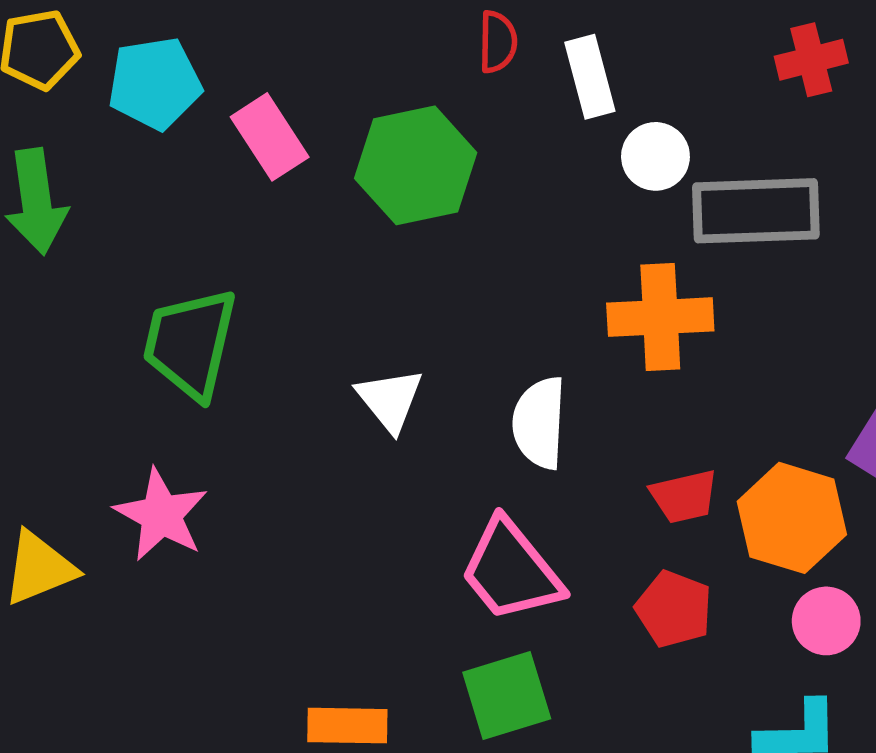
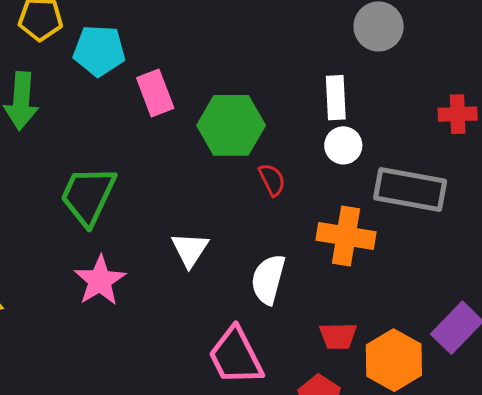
red semicircle: (498, 42) -> (272, 180), moved, turned -40
white circle: (655, 156) -> (343, 145), moved
pink star: (161, 515) -> (100, 281), moved

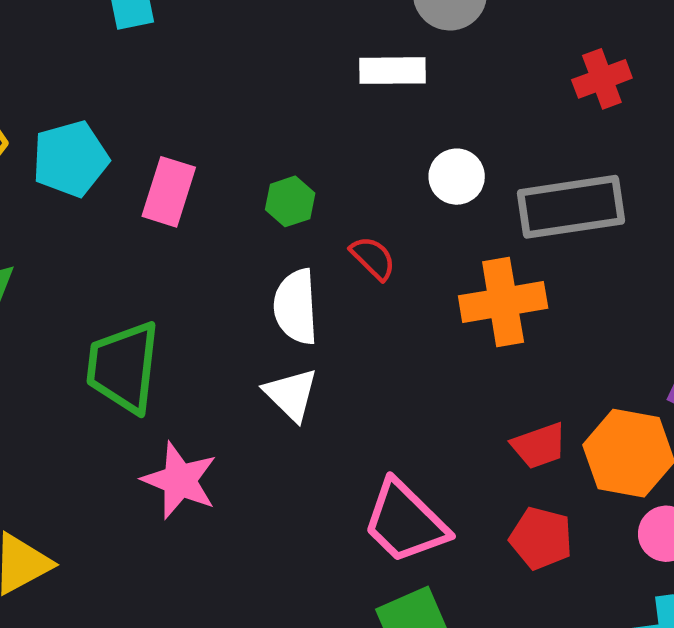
pink rectangle: (155, 93) -> (169, 192), turned 57
white rectangle: (336, 98) -> (392, 71), moved, turned -69
green hexagon: (231, 125) -> (290, 201), size x0.5
white semicircle: (268, 279) -> (296, 307), moved

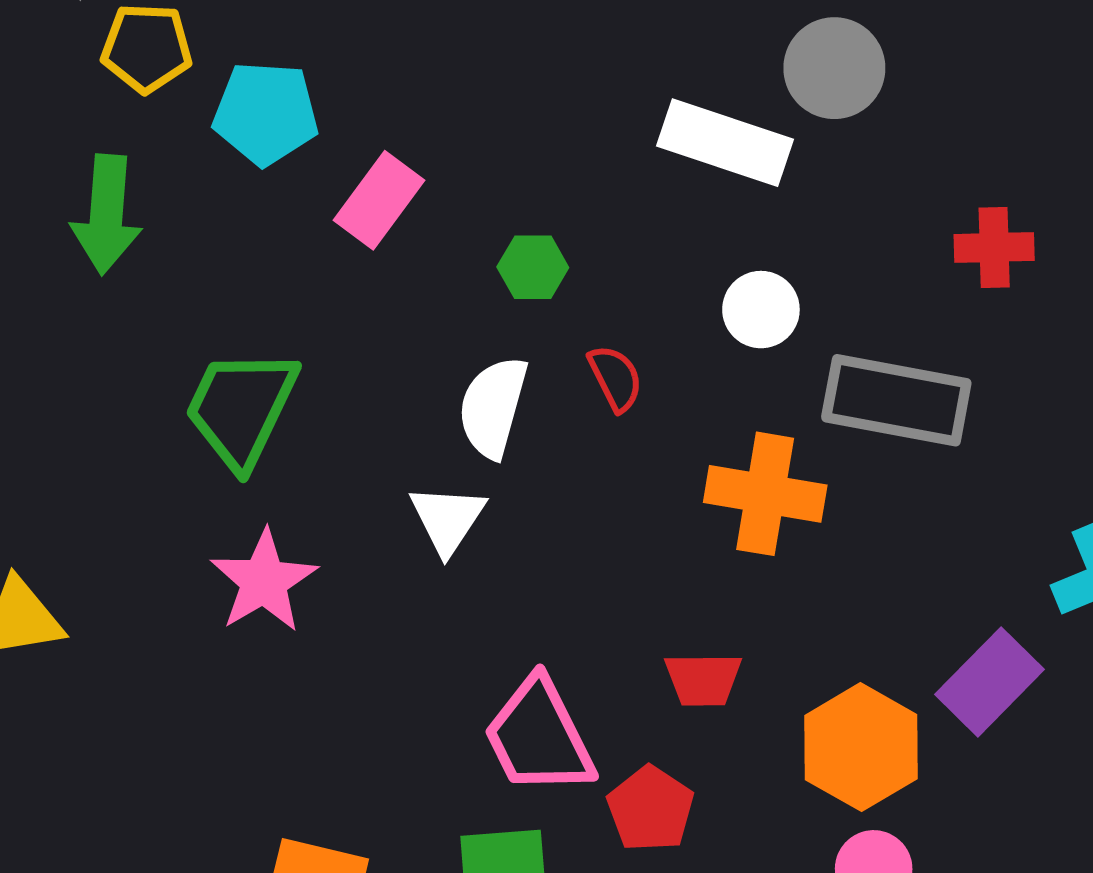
white rectangle: (392, 71) -> (725, 143), size x1.4
red trapezoid: (539, 446) -> (703, 679), moved
red pentagon: (541, 538) -> (651, 809), moved

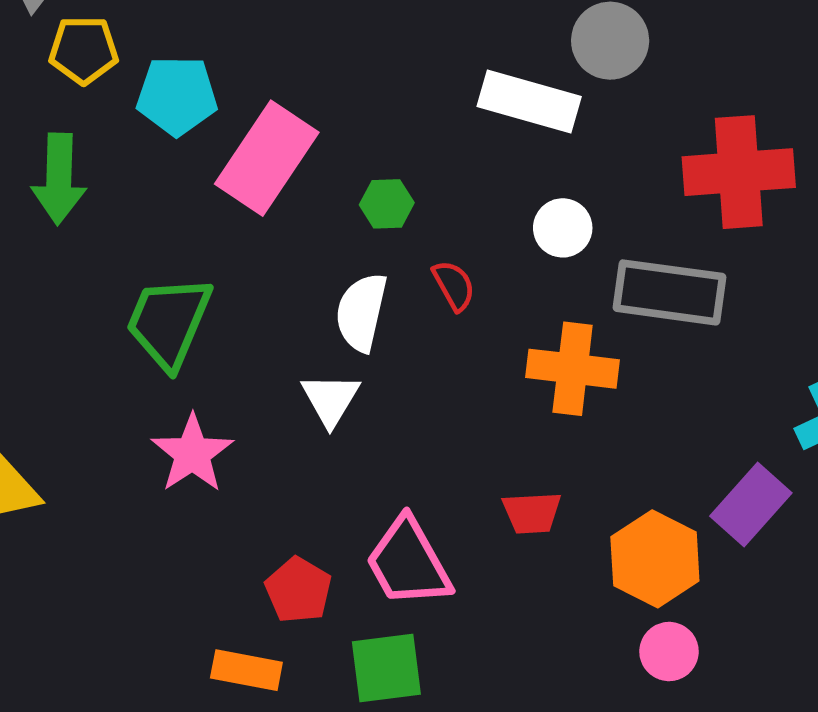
pink rectangle: (379, 200) -> (267, 158), size x1.5
red cross: (994, 247) -> (739, 172), size x1.8
red pentagon: (651, 809) -> (298, 590), moved

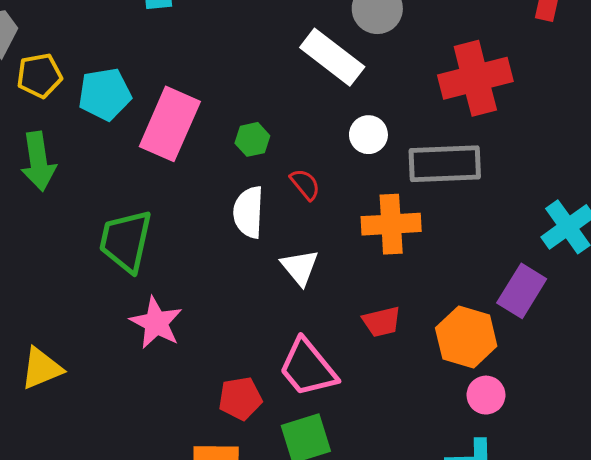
white rectangle: (529, 102) -> (332, 57), turned 32
white triangle: (330, 399) -> (300, 267), moved
red pentagon: (298, 590) -> (240, 398), turned -30

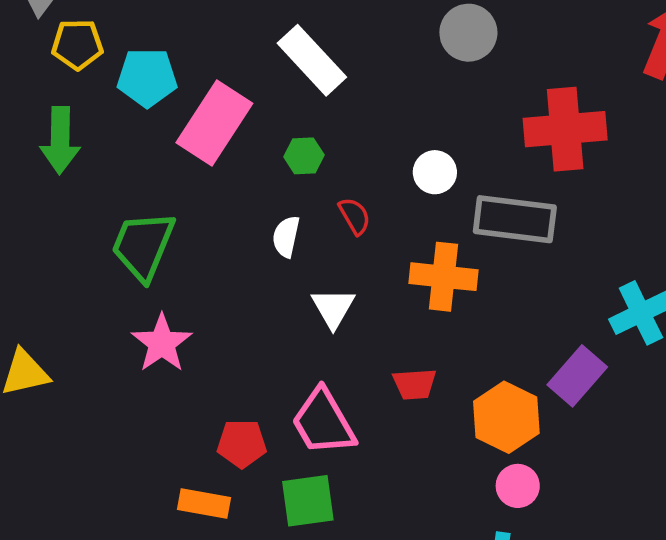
white rectangle: (332, 57) -> (312, 60), moved
white semicircle: (249, 212) -> (286, 237), size x0.7

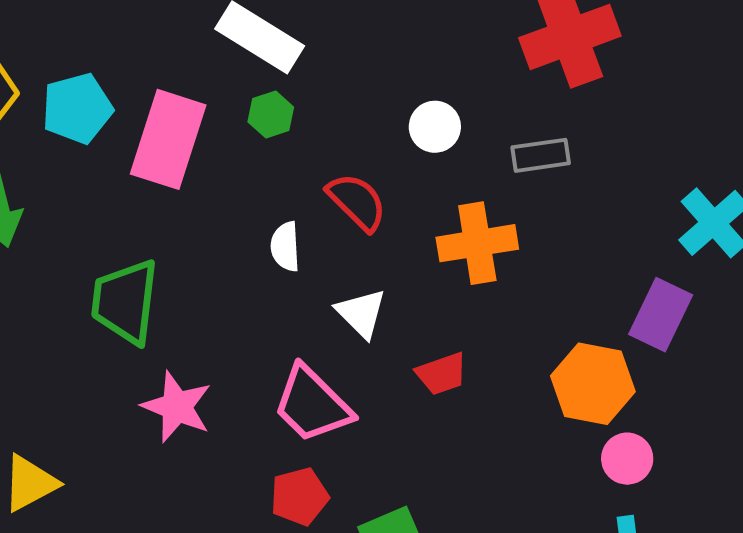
green hexagon: (304, 156) -> (271, 115), moved
red semicircle: (355, 216) -> (357, 202), size x1.4
gray rectangle: (515, 219) -> (541, 155), size x0.6
red trapezoid: (415, 384) -> (442, 374), moved
pink trapezoid: (323, 422) -> (312, 404), moved

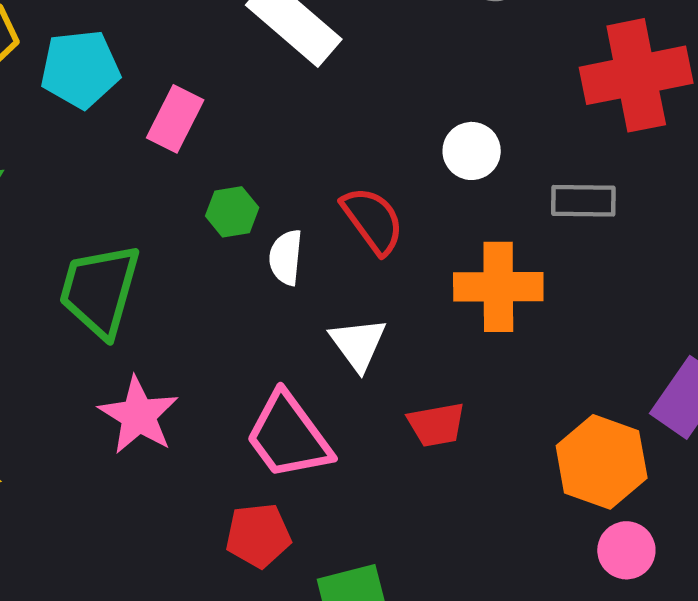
green hexagon: (271, 115) -> (232, 212), moved
pink rectangle: (168, 139) -> (175, 119), size x0.6

